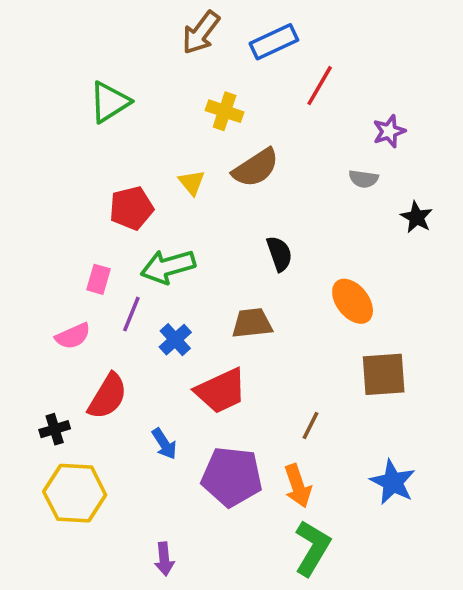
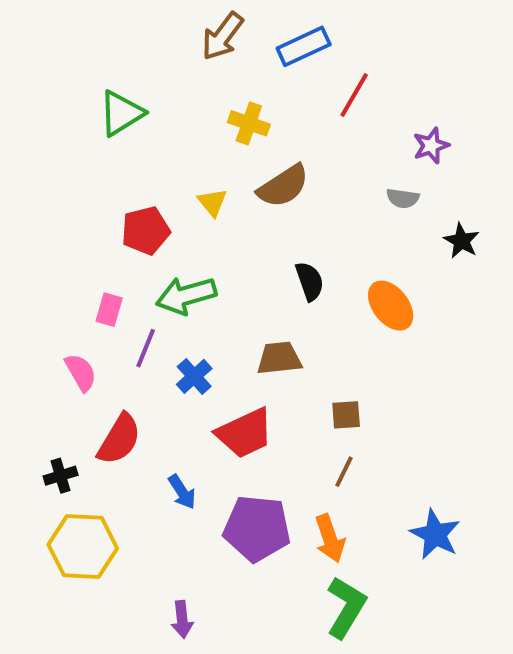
orange ellipse: (353, 301) -> (391, 306), moved
pink semicircle: (73, 336) -> (81, 372), turned -96
brown square: (384, 374) -> (346, 415), moved, size x0.6

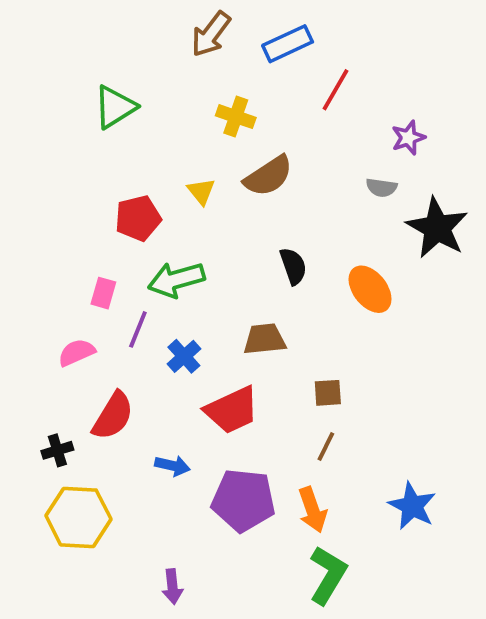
black star: (461, 241) -> (437, 228), size x1.8
pink semicircle: (81, 372) -> (77, 353), turned -84
blue arrow: (182, 492) -> (172, 466), turned -44

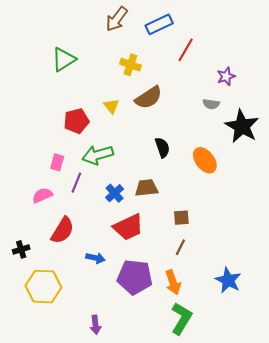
blue cross: (184, 356) -> (115, 193), moved
black cross: (57, 450) -> (21, 249), moved

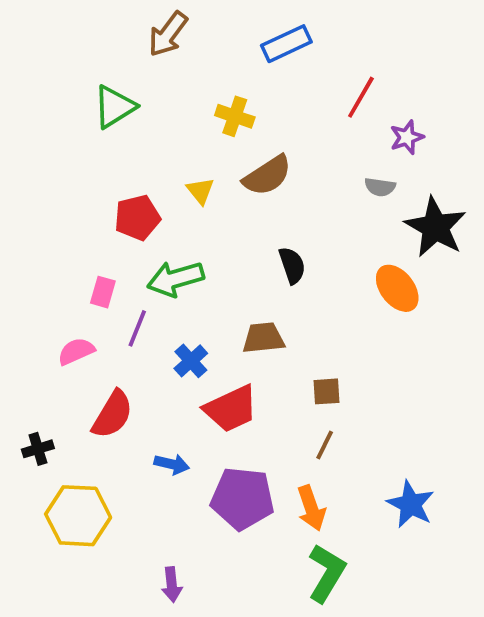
brown arrow: (117, 19) -> (168, 34), moved
red line: (186, 50) -> (361, 97), moved
orange ellipse: (205, 160) -> (397, 288), moved
blue cross: (115, 193) -> (191, 361), moved

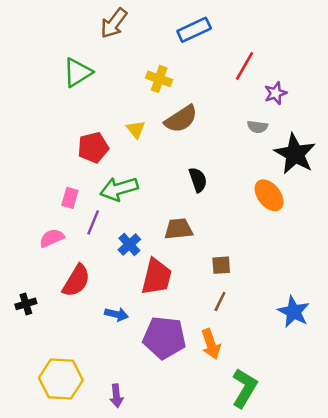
red trapezoid: (231, 409) -> (157, 277), turned -51
blue star: (411, 504) -> (294, 312), moved
yellow hexagon: (78, 516) -> (61, 379), moved
green L-shape: (327, 573) -> (244, 388), moved

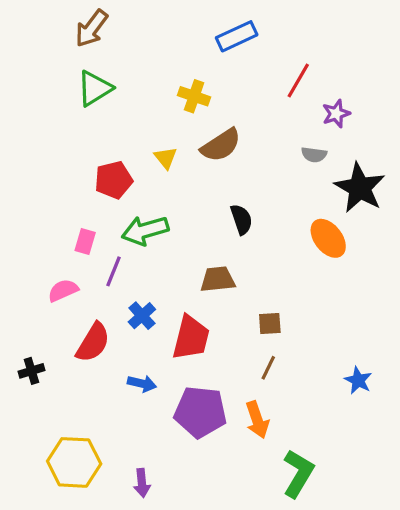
brown arrow: (114, 23) -> (91, 28), moved
blue cross: (129, 244) -> (142, 316), moved
blue star: (294, 312) -> (358, 380), size x0.7

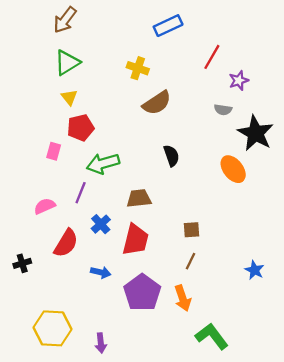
yellow triangle: (166, 158) -> (69, 97), moved
pink rectangle: (85, 241) -> (54, 151), moved
brown trapezoid: (218, 279) -> (139, 198), moved
purple pentagon: (200, 412) -> (142, 293), turned 30
green L-shape: (298, 473) -> (212, 336), turned -68

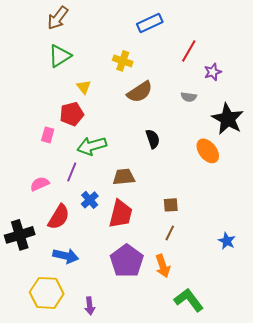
yellow triangle: (69, 97) -> (84, 87), moved
gray semicircle: (223, 110) -> (189, 97), moved
black cross: (22, 263) -> (20, 235), size x1.8
blue arrow: (101, 272) -> (66, 256), moved, size x1.4

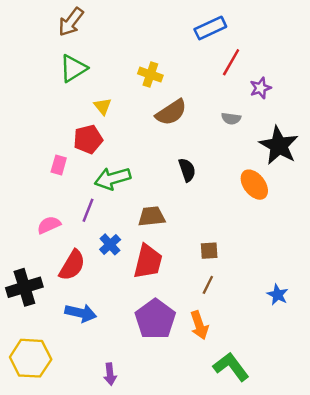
blue rectangle: (150, 23) -> (210, 28), moved
yellow hexagon: (47, 293) -> (31, 358), moved

